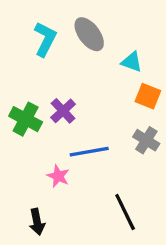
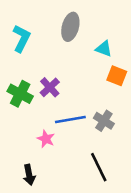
gray ellipse: (89, 34) -> (70, 27), turned 52
cyan L-shape: (45, 39) -> (21, 38), moved
gray cross: (146, 140) -> (104, 121), moved

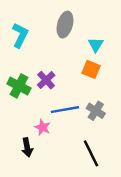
cyan triangle: (104, 49) -> (96, 45), turned 42
orange square: (117, 76) -> (91, 69), moved
black arrow: (29, 175) -> (27, 147), moved

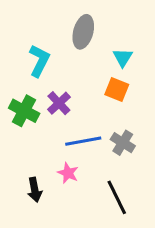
cyan L-shape: (20, 35) -> (39, 61), moved
pink star: (43, 127) -> (68, 173), moved

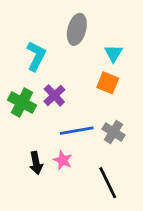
black arrow: (35, 190) -> (36, 163), moved

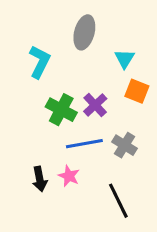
orange square: (108, 83) -> (137, 91), moved
purple cross: (54, 95) -> (95, 105), moved
green cross: (22, 103) -> (61, 110), moved

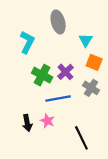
gray ellipse: (84, 32) -> (58, 22), turned -30
gray cross: (125, 145) -> (91, 88), moved

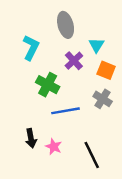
purple cross: (65, 72) -> (74, 61), moved
pink star: (47, 121) -> (54, 147), moved

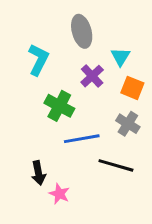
pink star: (54, 147) -> (59, 194), moved
black line: (92, 155) -> (116, 165), moved, turned -48

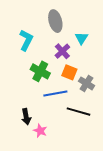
orange square: (132, 88) -> (69, 72), moved

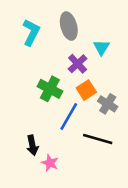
cyan L-shape: (26, 40) -> (31, 32), moved
orange square: (69, 72) -> (86, 90), turned 35
blue line: (55, 93) -> (69, 116), turned -50

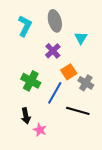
purple cross: (78, 64) -> (53, 51), moved
green cross: (50, 89) -> (31, 81), moved

